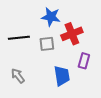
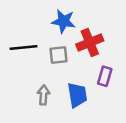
gray arrow: (18, 76) -> (43, 95), moved, turned 42

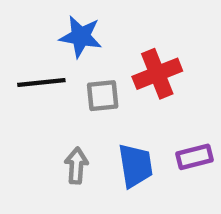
blue star: (64, 21) -> (81, 37), moved
purple rectangle: (105, 76) -> (195, 157), moved, turned 60

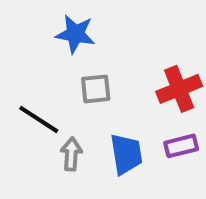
red cross: (157, 74) -> (179, 89), moved
black line: (41, 82) -> (39, 119), moved, turned 39

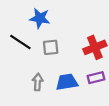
black line: (39, 119) -> (20, 42), moved
blue trapezoid: (126, 154) -> (67, 82), turned -90

